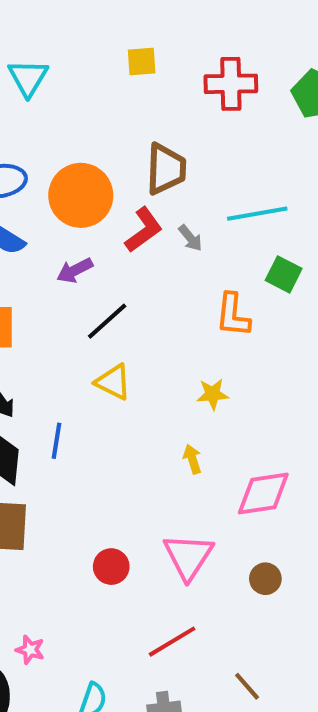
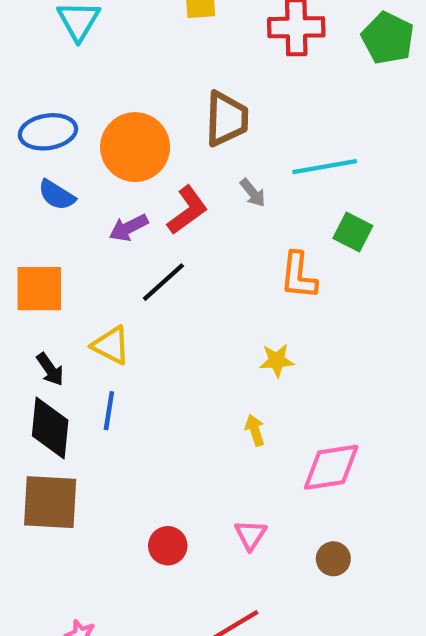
red L-shape: (144, 230) -> (187, 210), moved
yellow triangle: (113, 382) -> (111, 345), moved
pink triangle: (188, 556) -> (251, 535), size x0.6

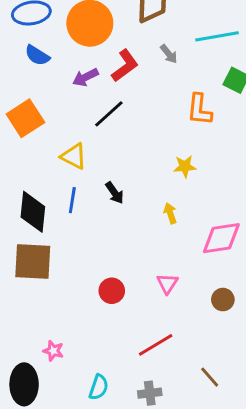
orange square: (39, 289) -> (25, 118), turned -33
black arrow: (50, 369) -> (115, 193), moved

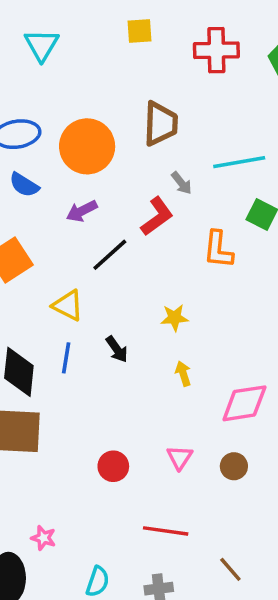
red L-shape: (125, 66) -> (157, 216), moved
yellow star: (185, 167) -> (174, 318), moved
brown circle: (223, 300) -> (234, 466), moved
red line: (156, 345) -> (166, 531), turned 39

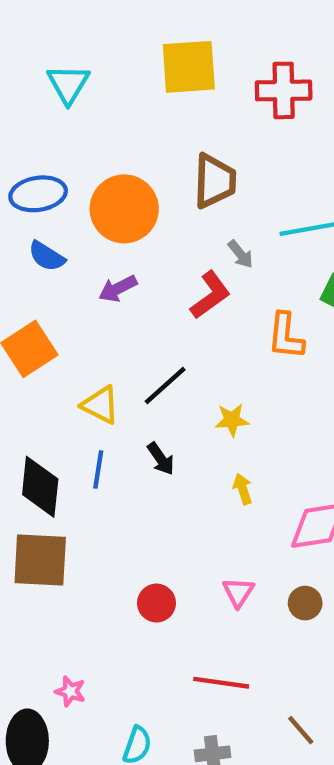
yellow square: (140, 31) -> (189, 67), size x1.8
black line: (110, 255) -> (165, 386), moved

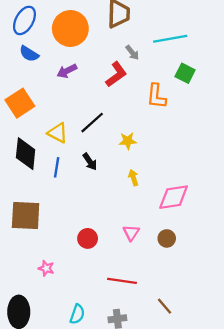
blue ellipse: (38, 194) -> (24, 20), turned -52
black diamond: (40, 487) -> (26, 154), moved
pink star: (70, 691) -> (46, 268), moved

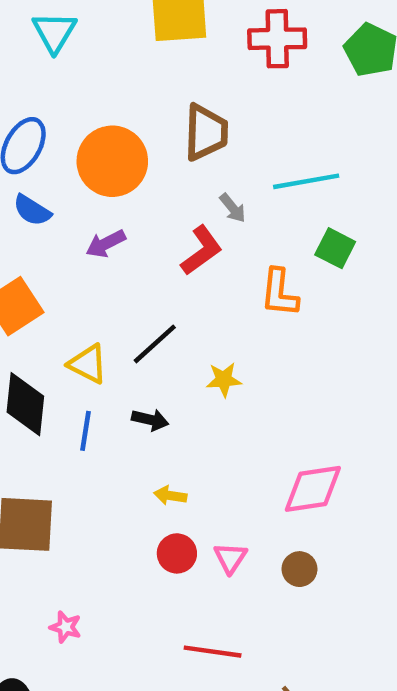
black arrow: (90, 162) -> (150, 420), turned -42
yellow arrow: (133, 178) -> (170, 496), moved, turned -63
red circle: (88, 238) -> (177, 553), moved

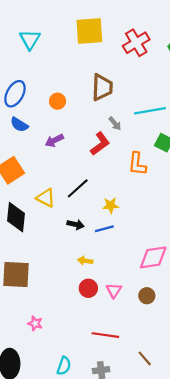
red cross: (277, 39) -> (136, 43), turned -30
orange circle: (112, 161) -> (58, 101), size x0.5
blue line: (86, 431) -> (104, 229), moved, turned 66

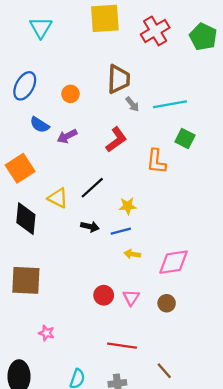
gray arrow: (115, 124) -> (132, 104), moved
blue semicircle: (19, 125) -> (40, 125), moved
yellow arrow: (85, 261) -> (132, 254), moved

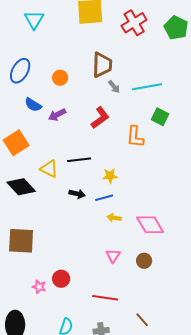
black line: (92, 188) -> (79, 160), turned 35
black diamond: (26, 219) -> (21, 187), turned -48
pink diamond: (173, 262) -> (150, 225), turned 68
red circle: (104, 295) -> (61, 279), moved

